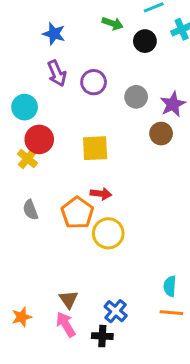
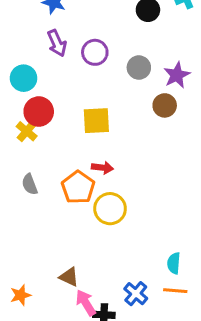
brown triangle: (69, 299) -> (69, 277), turned -30
blue cross: (116, 311) -> (136, 294), moved
pink arrow: (66, 324) -> (86, 303), moved

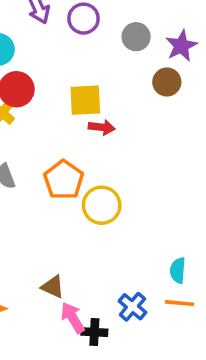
red arrow: (102, 168) -> (102, 127), moved

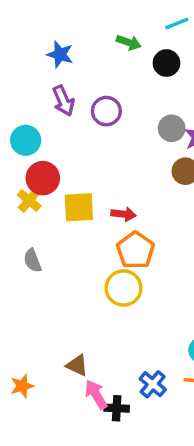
gray circle: (136, 37) -> (172, 128), moved
yellow square: (85, 100) -> (79, 207), moved
orange pentagon: (64, 180) -> (136, 250), moved

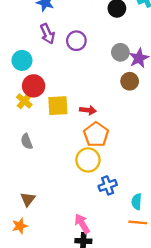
brown triangle: (77, 365) -> (28, 199), moved, turned 42
blue cross: (153, 384) -> (108, 185), moved, turned 30
pink arrow: (96, 394) -> (82, 224), moved

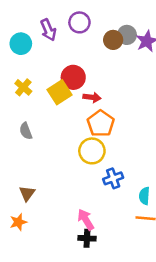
purple arrow: (47, 34) -> (48, 30), moved
brown circle: (130, 81) -> (113, 40), moved
red circle: (34, 86) -> (73, 77), moved
yellow square: (58, 106) -> (59, 92), turned -30

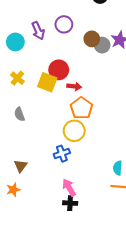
gray circle: (127, 35) -> (102, 45), moved
yellow square: (59, 92) -> (47, 82), turned -36
blue cross: (113, 178) -> (62, 154), moved

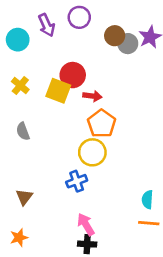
orange star: (13, 190) -> (19, 238), moved

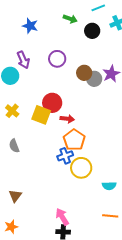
purple arrow: (46, 25) -> (23, 60), moved
yellow circle: (92, 152) -> (81, 168), moved
blue cross: (77, 181) -> (65, 156), moved
cyan semicircle: (147, 200) -> (109, 186), moved, turned -96

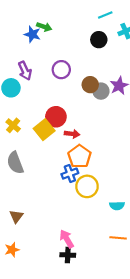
green arrow: (70, 19) -> (44, 27), moved
yellow square: (41, 115) -> (44, 130), turned 30
gray semicircle: (14, 146) -> (15, 163), size x1.5

